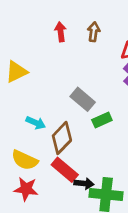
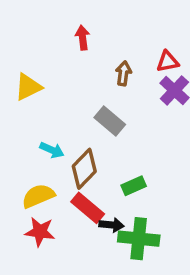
brown arrow: (94, 32) -> (123, 73), moved
green rectangle: (102, 120) -> (134, 186), moved
yellow semicircle: (25, 160) -> (38, 196), turned 132

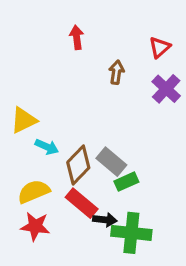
red triangle: (168, 61) -> (160, 47), moved, turned -30
yellow triangle: (28, 87) -> (24, 120), moved
gray rectangle: (110, 121) -> (111, 162), moved

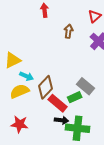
gray rectangle: (111, 162) -> (86, 86), moved
yellow semicircle: (34, 192) -> (20, 91), moved
red rectangle: (82, 203) -> (58, 103), moved

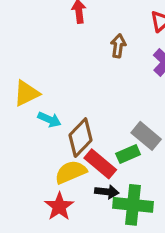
yellow semicircle: (20, 91) -> (71, 172), moved
red star: (20, 124) -> (59, 206), moved, turned 30

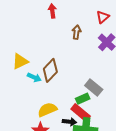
brown diamond: (81, 138) -> (50, 70), moved
red rectangle: (100, 164) -> (81, 113), moved

